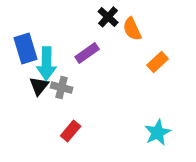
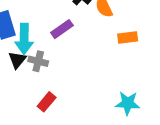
orange rectangle: (158, 62) -> (128, 37), turned 36
cyan star: (158, 133) -> (128, 103), turned 30

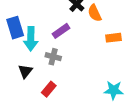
black triangle: (17, 60) -> (25, 71), moved
gray cross: (38, 61) -> (53, 57), moved

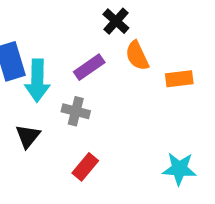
orange semicircle: (95, 13) -> (137, 56), moved
red rectangle: (49, 89) -> (85, 167), moved

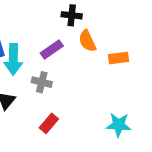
black cross: (116, 21) -> (72, 15), turned -36

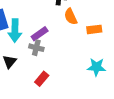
purple rectangle: (52, 49) -> (40, 34), moved
cyan star: (119, 125) -> (96, 67), moved

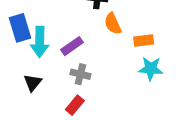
gray cross: (36, 48) -> (80, 74), moved
cyan star: (96, 67) -> (151, 69), moved

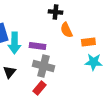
purple rectangle: (72, 46) -> (37, 46), turned 42
gray cross: (80, 74) -> (43, 66), size x1.5

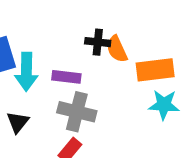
black cross: (55, 12) -> (98, 42), moved
orange rectangle: (88, 42) -> (155, 70), size x1.5

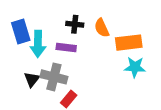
black cross: (98, 42) -> (75, 24), moved
gray cross: (77, 112) -> (54, 77), moved

